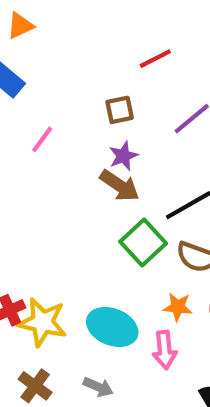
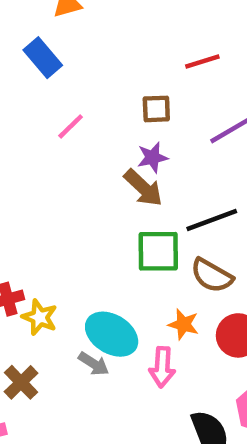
green square: (143, 242) -> (158, 251), turned 33
yellow star: (42, 322) -> (40, 317), size x0.7
gray arrow: (98, 387) -> (94, 364), moved

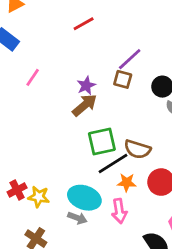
red line: (202, 62) -> (84, 24), moved
brown square: (156, 109) -> (123, 79), moved, turned 30
brown arrow: (143, 188) -> (85, 105), turned -72
black line: (212, 220) -> (113, 163), moved

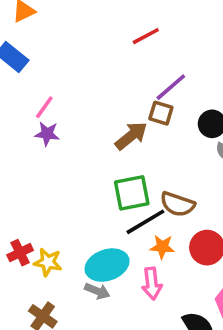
red line: (84, 24) -> (146, 36), moved
purple star: (86, 86) -> (47, 134), moved, turned 30
brown arrow: (85, 105) -> (131, 136), moved
cyan ellipse: (84, 198) -> (107, 265), turned -40

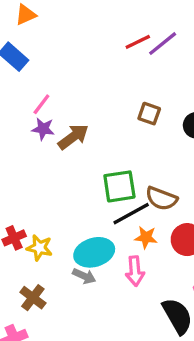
purple line: (171, 87) -> (163, 44), moved
brown arrow: (131, 136) -> (73, 137), moved

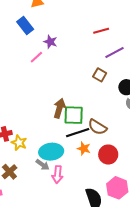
purple line: (163, 44) -> (115, 53), moved
purple star: (43, 129) -> (50, 42), moved
brown arrow: (73, 137) -> (59, 108), moved, turned -48
pink arrow: (135, 271) -> (57, 175), moved

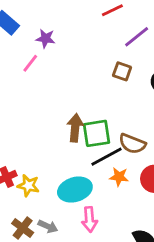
gray arrow: (43, 165) -> (48, 226), moved

